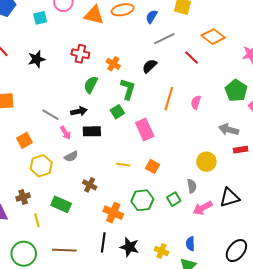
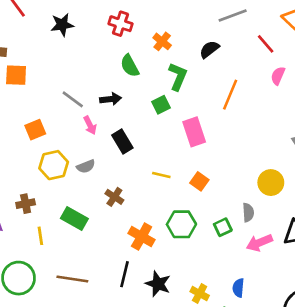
green semicircle: (91, 85) -> (130, 66), turned -60
pink semicircle: (196, 102) -> (278, 76), moved
black rectangle: (92, 131) -> (122, 141), moved, turned 54
gray semicircle: (71, 156) -> (86, 166), moved

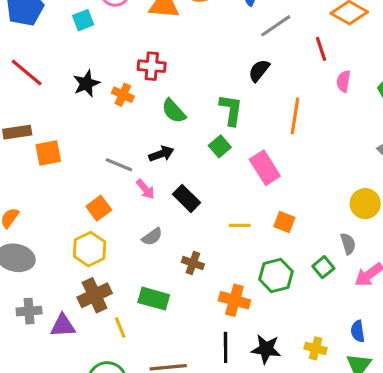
orange cross: (162, 41) -> (123, 95), moved
red line: (266, 44) -> (321, 49), turned 36
orange square: (35, 130) -> (99, 208), moved
yellow hexagon: (54, 165) -> (90, 249), moved
brown cross: (26, 204) -> (95, 295), size x1.5

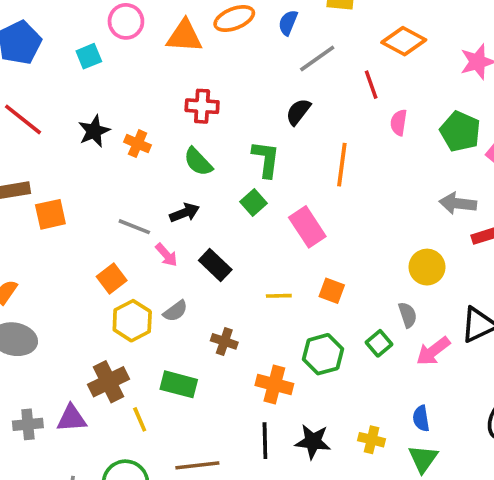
red cross: (152, 66) -> (202, 106), moved
yellow hexagon: (90, 249) -> (132, 321), moved
gray cross: (29, 311) -> (28, 424), moved

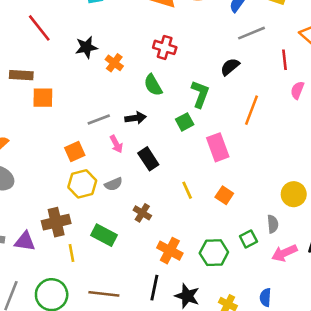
gray line: (134, 227) -> (99, 120), turned -55
yellow line: (279, 296) -> (187, 190), turned 54
green hexagon: (323, 354) -> (214, 253), moved

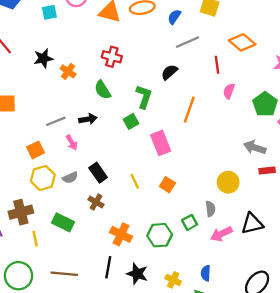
black rectangle: (148, 159) -> (98, 173), moved

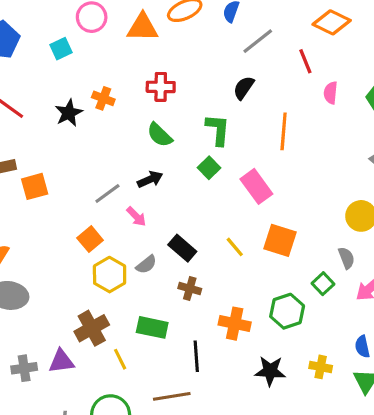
orange cross: (68, 71) -> (103, 98), moved
orange square: (167, 185) -> (280, 240), size x1.5
black line: (108, 267) -> (196, 356), moved

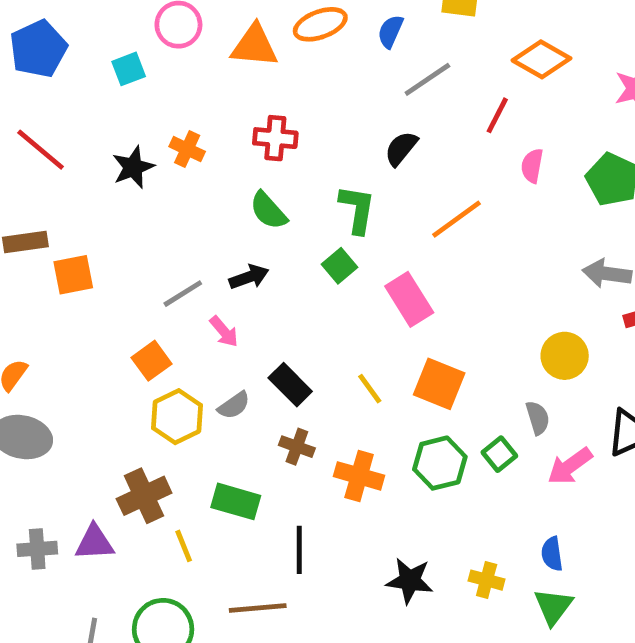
red line: (305, 61) -> (497, 115), turned 45
orange line: (284, 131) -> (456, 219), turned 45
green hexagon: (287, 311) -> (440, 463), moved
orange cross: (235, 324) -> (359, 476), moved

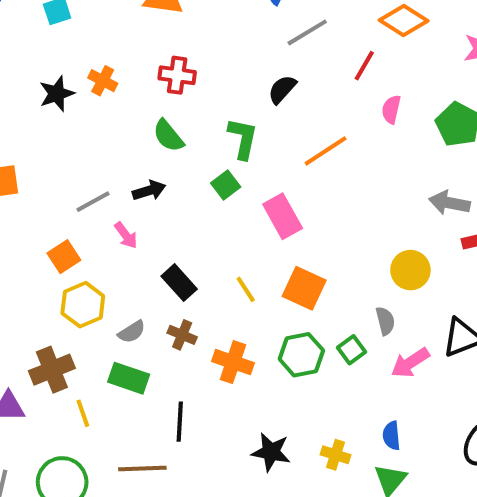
gray semicircle: (234, 405) -> (132, 332), moved

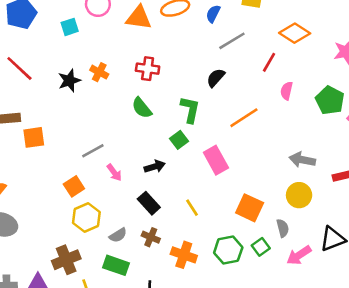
black arrow: (149, 191) -> (155, 167), moved
gray arrow: (449, 203) -> (302, 160), moved
orange square: (304, 288) -> (250, 208), moved

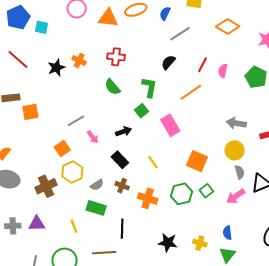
cyan square: (70, 27) -> (41, 27), moved, turned 32
red line: (269, 62) -> (202, 65), moved
gray semicircle: (283, 228) -> (240, 172), moved
brown cross: (66, 260) -> (46, 186), moved

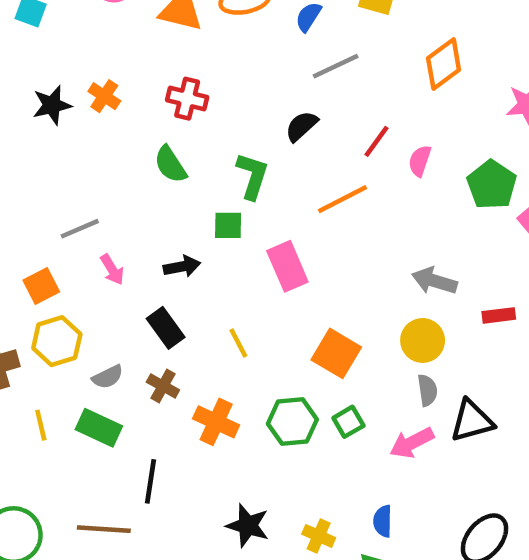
orange diamond: (228, 27) -> (444, 64), turned -75
green square: (142, 111) -> (228, 225), turned 32
yellow line: (74, 226) -> (41, 425), moved

